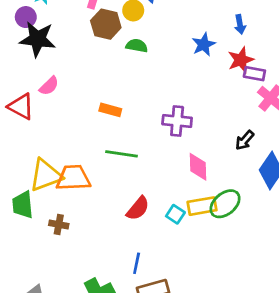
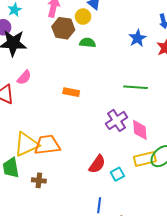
purple cross: (177, 121) -> (117, 120), moved, turned -35
green line: (122, 154) -> (136, 87), moved
cyan square: (175, 214) -> (117, 174), moved, turned 32

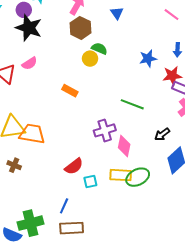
yellow circle: (83, 17) -> (90, 59), moved

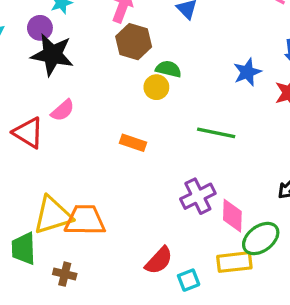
green line: (132, 104) -> (216, 133), moved
green ellipse: (138, 177) -> (261, 239), moved

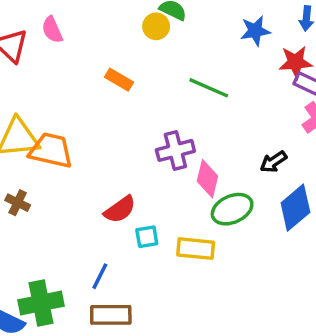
pink semicircle: (63, 110) -> (52, 30), turned 95
yellow rectangle: (234, 262) -> (196, 249), moved

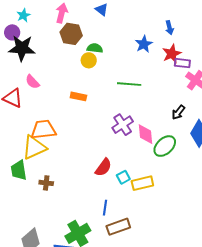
orange trapezoid: (51, 150) -> (43, 130), moved
yellow rectangle: (196, 249) -> (142, 183), moved

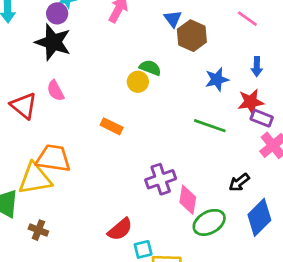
purple circle: (12, 32) -> (57, 13), moved
brown hexagon: (71, 34) -> (192, 36), moved
green line: (129, 84) -> (210, 126), moved

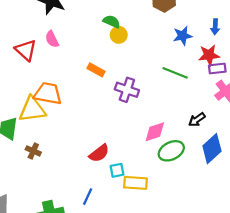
green semicircle: (150, 68) -> (112, 22), moved
purple rectangle: (262, 118) -> (217, 69), turned -30
purple cross: (161, 179) -> (127, 90), moved, turned 35
pink diamond: (188, 200) -> (155, 132), turned 60

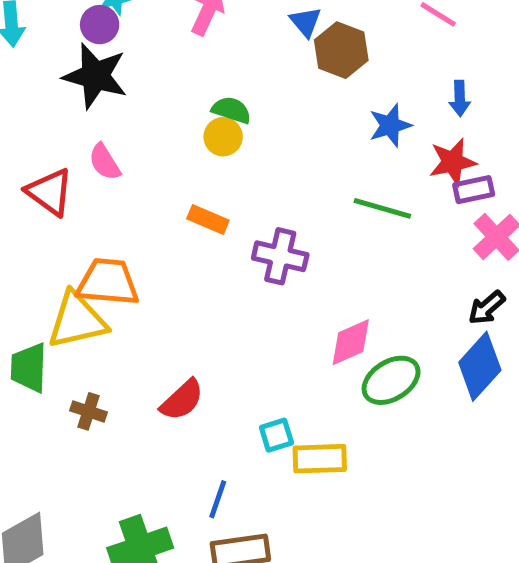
yellow circle: (119, 35) -> (223, 137), moved
black arrow: (197, 120) -> (487, 308), moved
red semicircle: (99, 153) -> (182, 400), moved

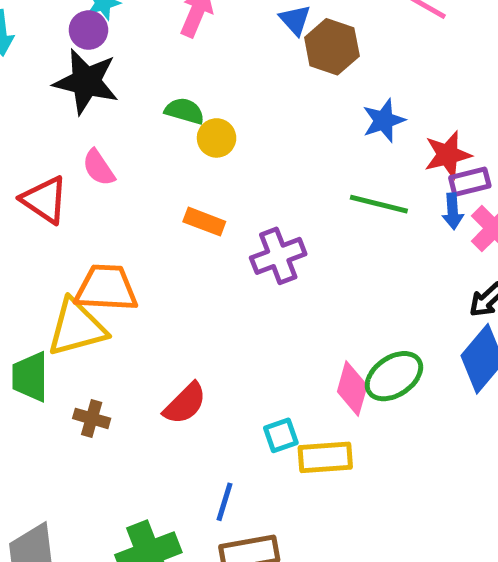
blue arrow: (460, 98) -> (453, 211), moved
green semicircle: (231, 110) -> (185, 111), moved
purple cross: (280, 256) -> (278, 256), turned -32
pink diamond: (351, 342) -> (352, 389), moved, turned -48

